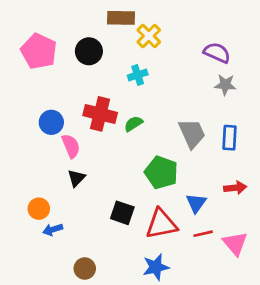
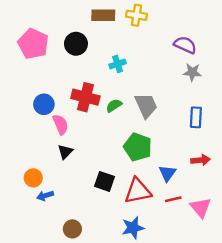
yellow cross: (149, 36) -> (137, 15), moved, turned -36
gray trapezoid: (192, 133) -> (146, 105), moved

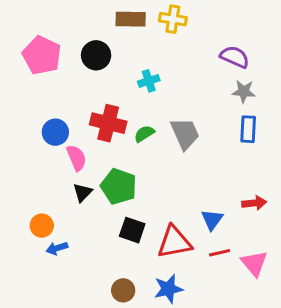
blue rectangle: (196, 117) -> (248, 129), moved
green pentagon: (138, 147) -> (119, 186), moved
brown circle: (72, 229) -> (123, 290), moved

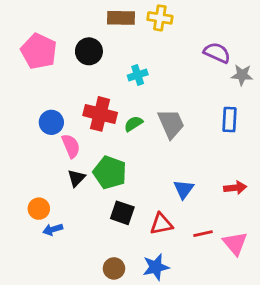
gray star: (244, 91) -> (242, 75), moved
blue triangle: (212, 220) -> (184, 189), moved
red triangle: (174, 242) -> (161, 224), size x0.7

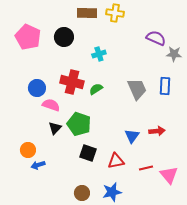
gray trapezoid: (171, 124) -> (137, 89), moved
pink semicircle: (71, 146) -> (51, 105), turned -48
red arrow: (235, 188) -> (157, 131), moved

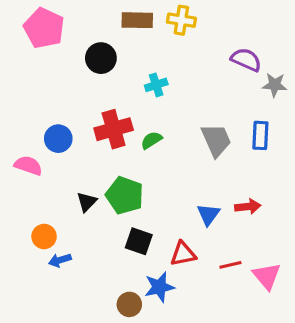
pink pentagon: (28, 37) -> (44, 28), moved
red cross: (72, 82) -> (114, 129), turned -30
pink semicircle: (51, 105) -> (28, 165), moved
blue star: (112, 192) -> (159, 287), moved

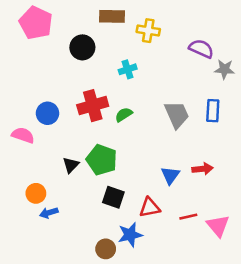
yellow cross: (181, 20) -> (148, 31), moved

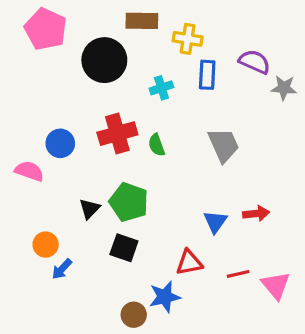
black circle: (82, 47) -> (104, 60), size x1.4
blue rectangle: (213, 111) -> (207, 75), moved
green semicircle: (124, 115) -> (157, 145), turned -78
black square: (113, 197) -> (124, 248), moved
blue arrow: (49, 213) -> (62, 269), turned -30

